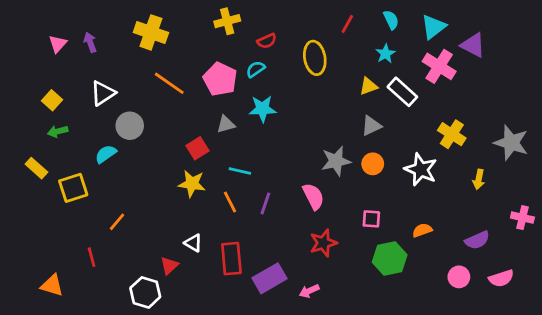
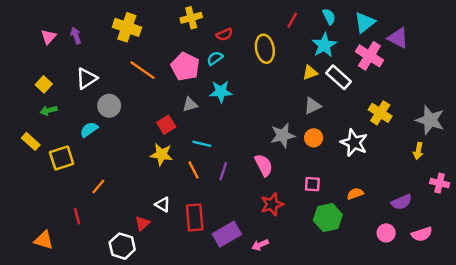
cyan star: (385, 54) -> (324, 45), size x1.5
yellow arrow: (479, 179) -> (418, 151), moved

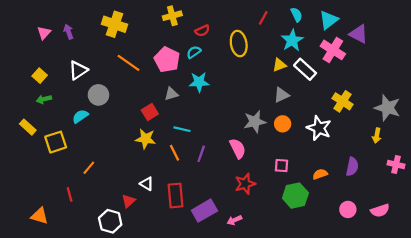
purple semicircle: (402, 202) -> (352, 167), moved, turned -54

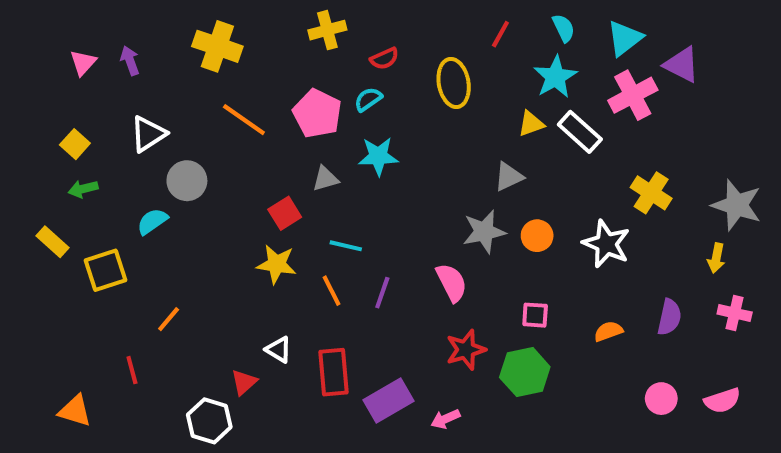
pink cross: (333, 50) -> (633, 95), turned 30
gray triangle: (281, 95) -> (509, 177), moved
pink cross: (396, 164) -> (735, 313), moved
green hexagon: (295, 196) -> (525, 372), moved

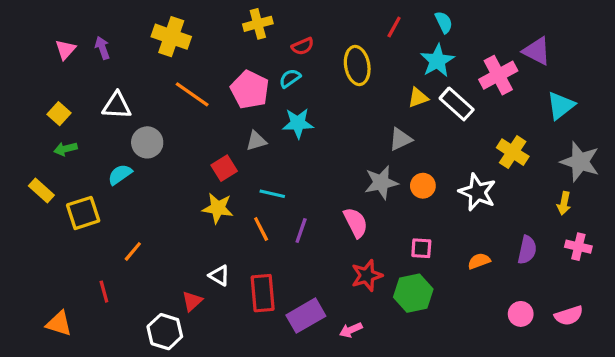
cyan triangle: (625, 38) -> (561, 106), moved
white triangle: (148, 134) -> (117, 106), turned 36

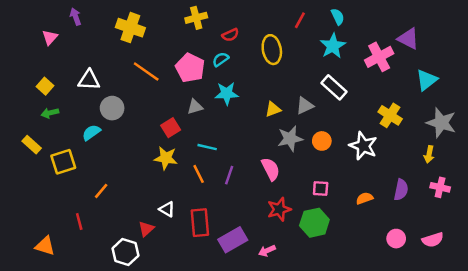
purple arrow: (102, 48) -> (75, 17), moved
yellow triangle: (418, 98) -> (273, 109), moved
white rectangle: (457, 104) -> (334, 87), moved

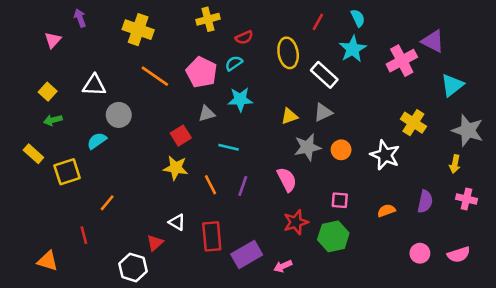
white rectangle: (334, 87) -> (324, 75), moved
cyan line: (207, 147) -> (229, 147), moved

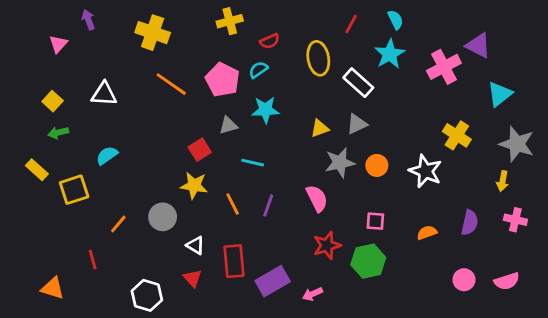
gray circle: (119, 115) -> (163, 217), moved
red triangle: (155, 243) -> (193, 278), moved, turned -30

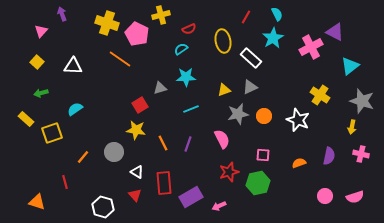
pink pentagon: (223, 80) -> (137, 34), moved
yellow square: (53, 101) -> (37, 62), moved
cyan line: (253, 163) -> (191, 109), moved, turned -35

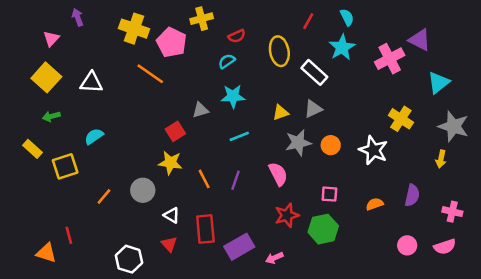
yellow square: (37, 62) -> (46, 77), size x1.6
pink cross: (361, 154) -> (452, 212), moved
red line: (65, 182) -> (69, 235), moved

